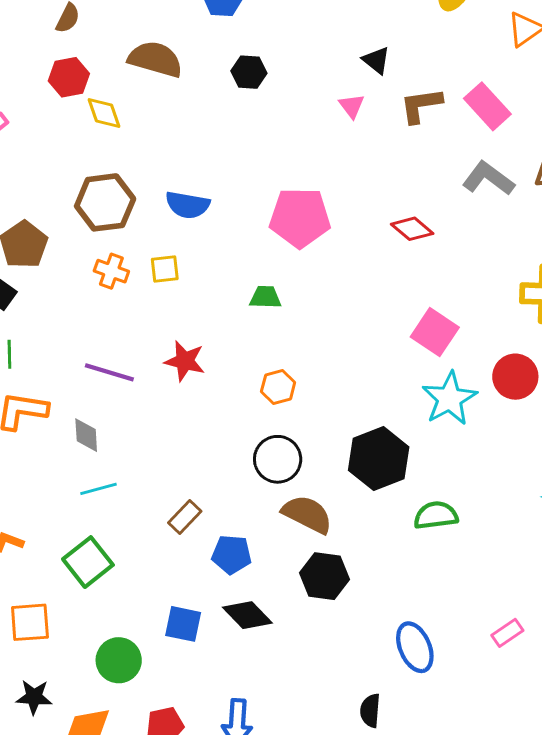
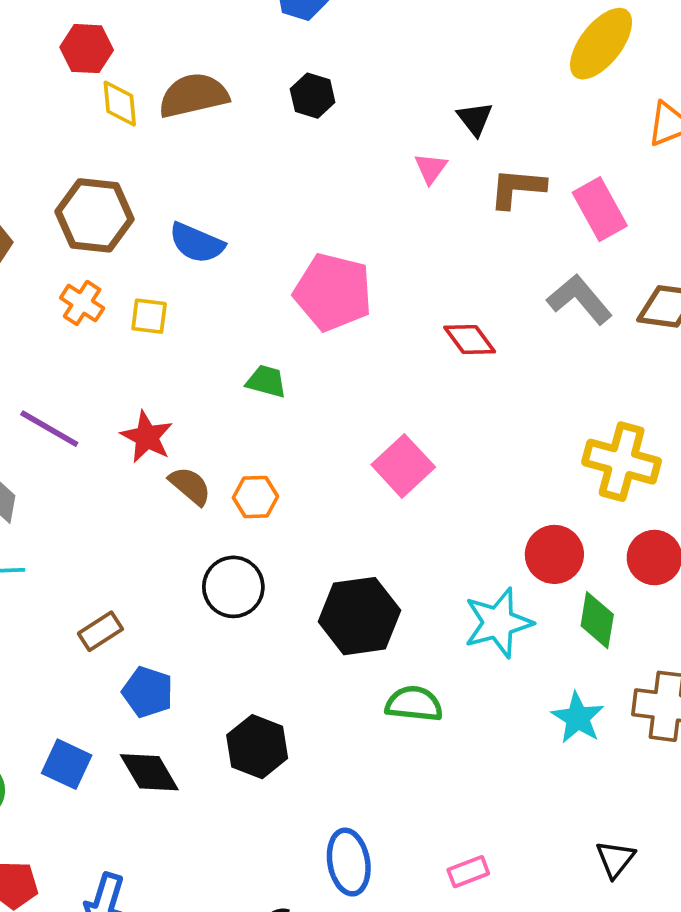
brown semicircle: (155, 59) -> (193, 95), moved, turned -42
pink square: (435, 332) -> (403, 466), moved
cyan star: (450, 399) -> (498, 623), moved
brown semicircle: (307, 514) -> (190, 486), moved, size x0.7

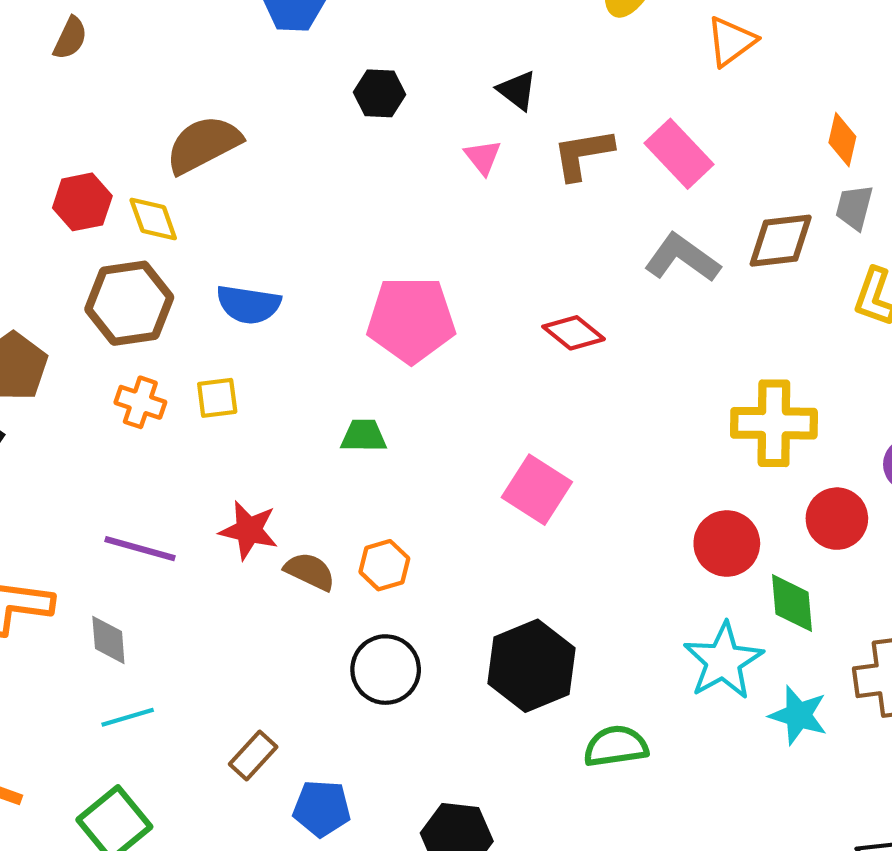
red hexagon: (87, 49) -> (82, 202), moved
black hexagon: (313, 96) -> (379, 93), moved
yellow diamond: (120, 104) -> (153, 219), moved
cyan star: (498, 623) -> (723, 661), moved

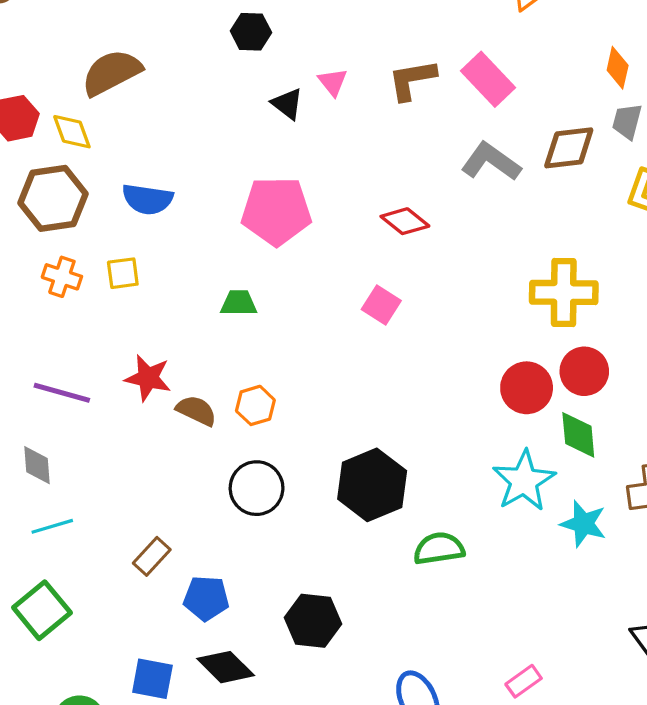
black triangle: (517, 90) -> (287, 104), moved
pink square: (537, 490) -> (381, 305), moved, size x0.7
red circle: (837, 519) -> (584, 371), moved

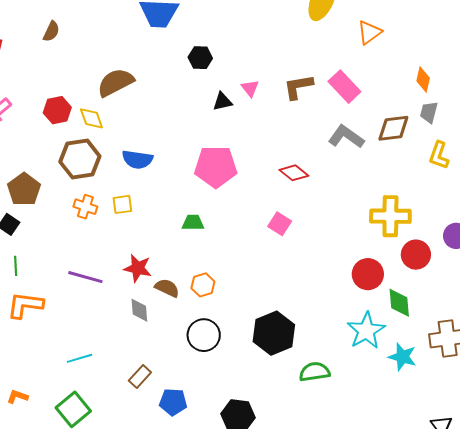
black triangle: (287, 104) -> (222, 101), turned -50
red circle: (584, 371) -> (416, 255), moved
gray diamond: (37, 465) -> (139, 310), moved

